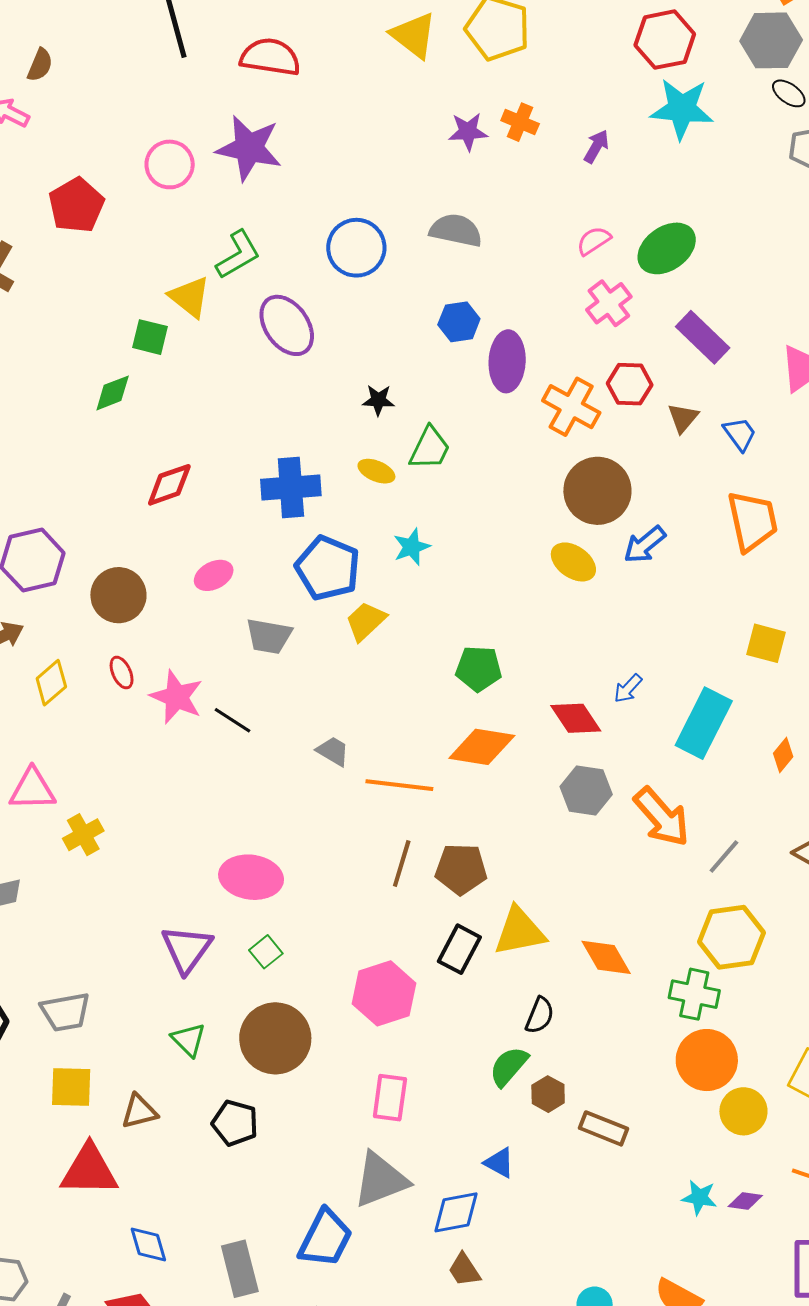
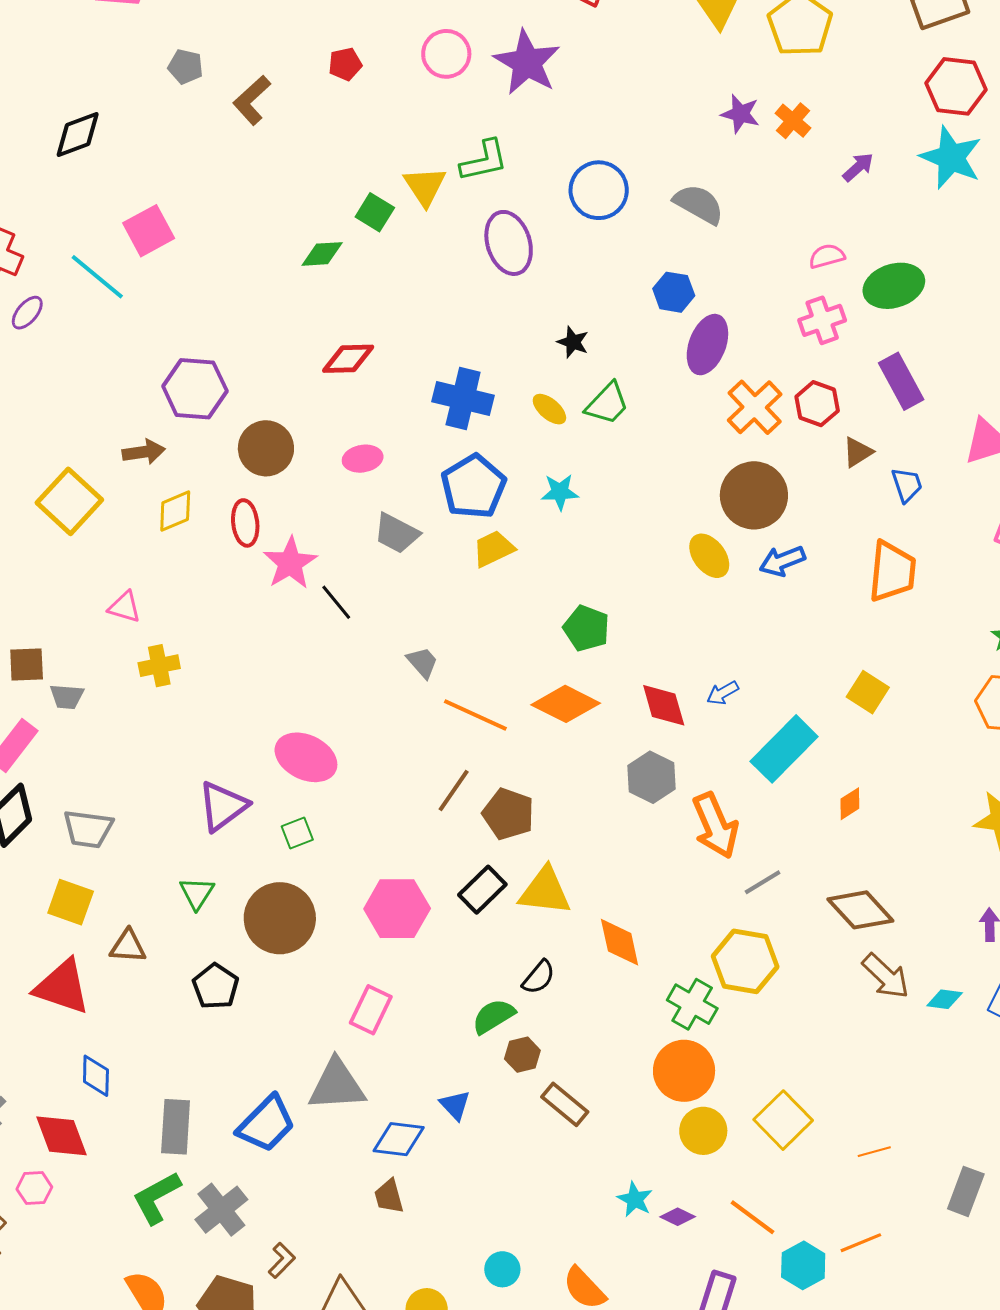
red pentagon: (76, 205) -> (345, 64), size x0.6
red ellipse: (122, 673) -> (245, 523), size x1.4
pink triangle: (32, 789) -> (125, 607), size x0.7

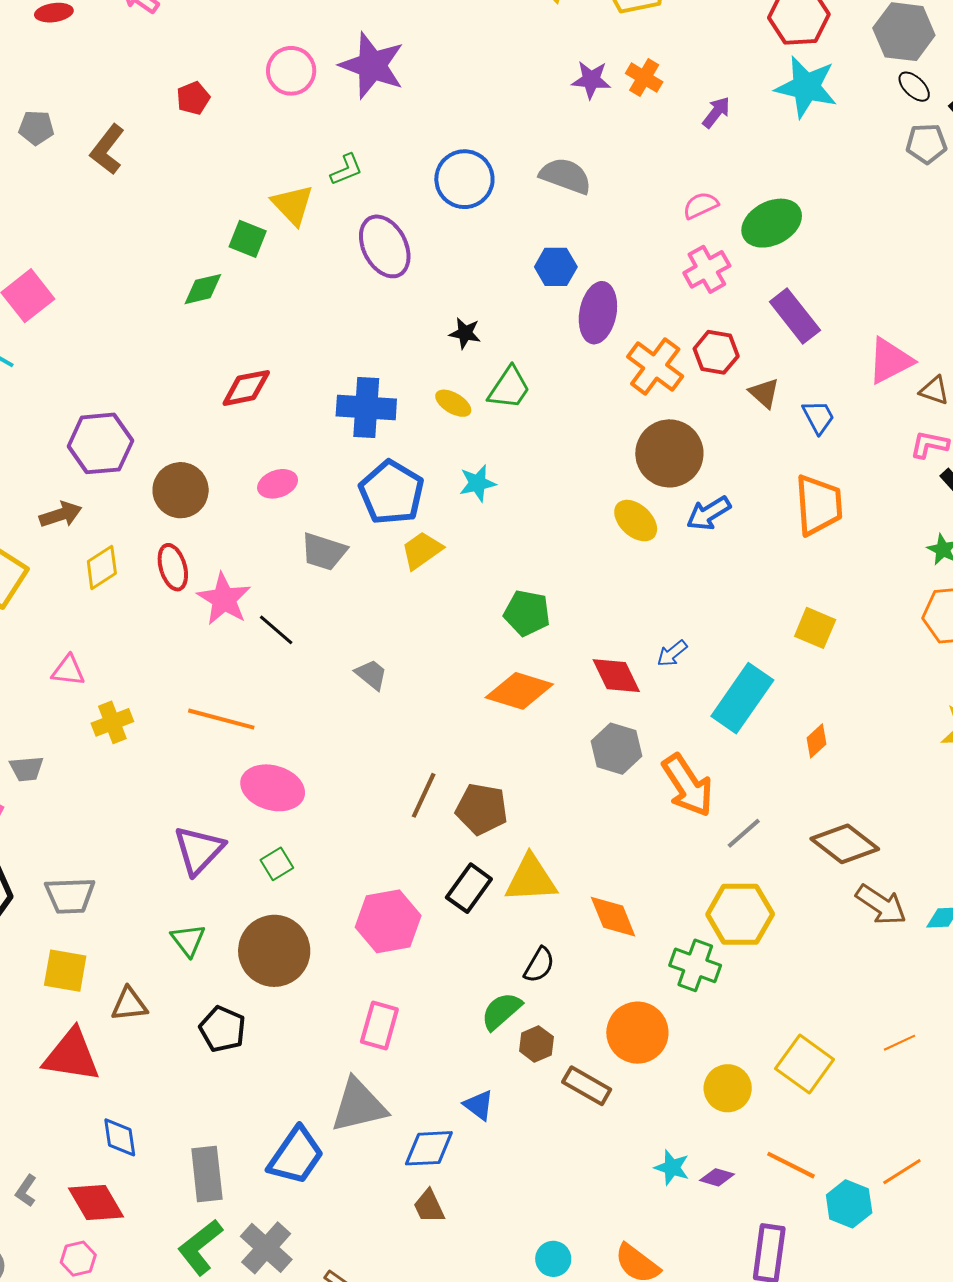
green L-shape: (484, 161) -> (346, 170), size x0.7
brown triangle: (858, 452) -> (764, 393), turned -36
orange line: (475, 715) -> (221, 719), moved
orange circle: (684, 1071) -> (637, 1033), moved
orange line: (874, 1152) -> (899, 1043), moved

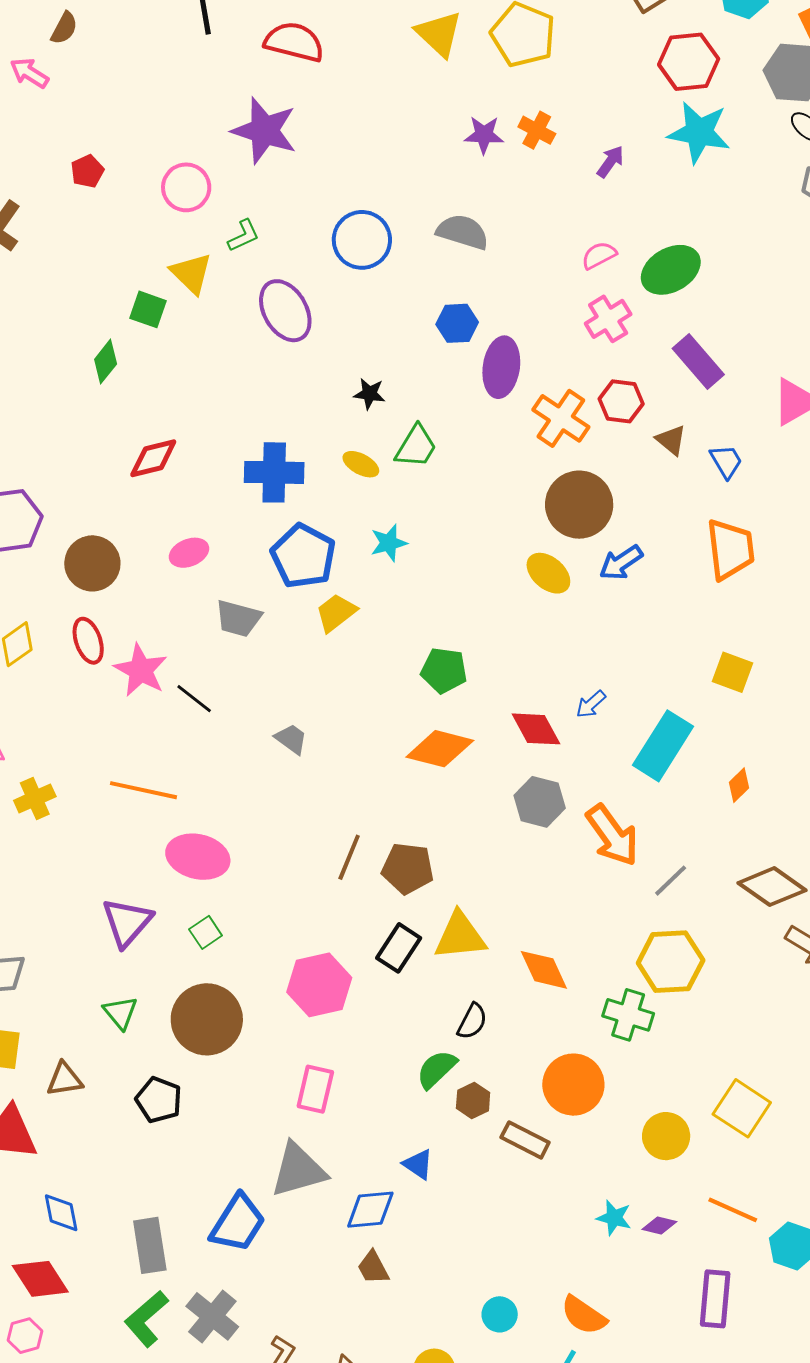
pink circle: (291, 71) -> (186, 187), moved
green diamond: (203, 289) -> (106, 362), turned -36

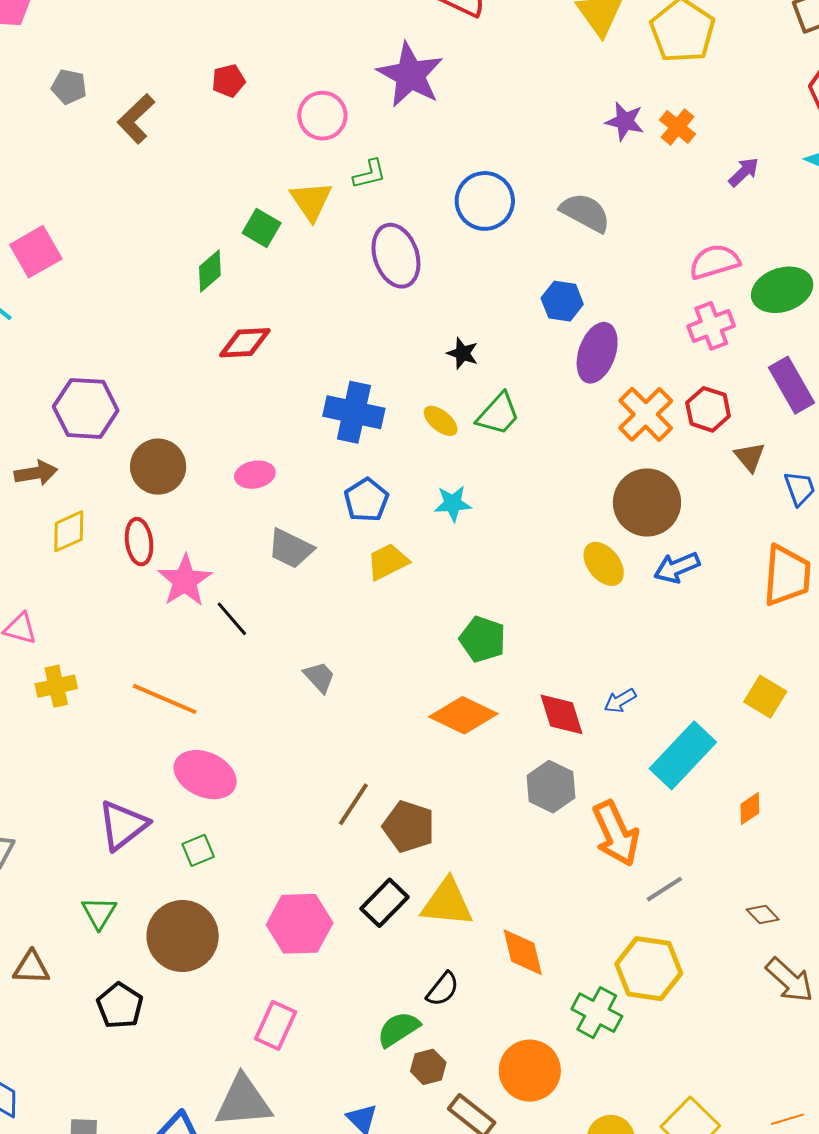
pink semicircle: (599, 255) -> (714, 262), size x1.4
red diamond: (153, 458) -> (245, 343), moved
blue pentagon: (303, 556) -> (366, 500), size x0.7
brown diamond: (772, 887) -> (763, 915), size x0.5

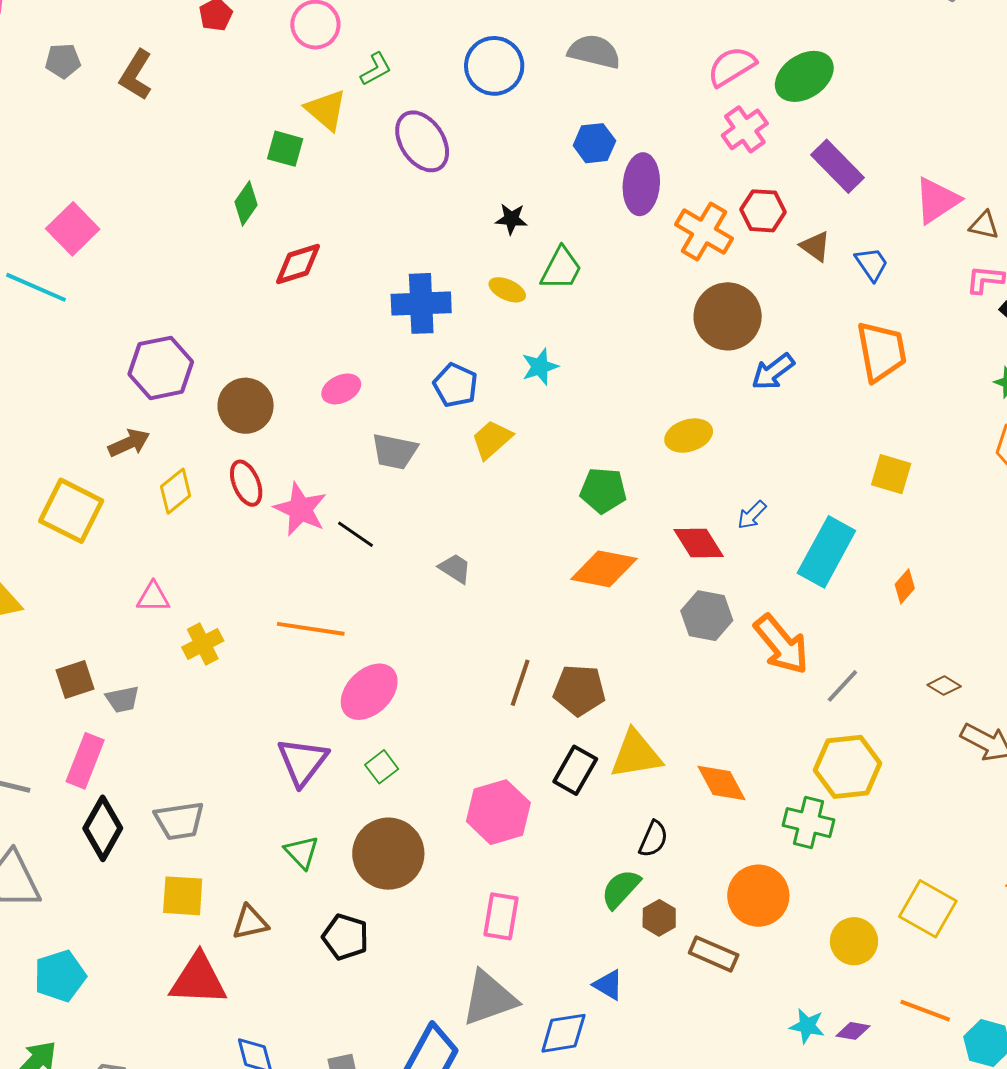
yellow ellipse: (604, 564) -> (689, 436), moved, turned -54
pink ellipse: (205, 775) -> (369, 692), turned -54

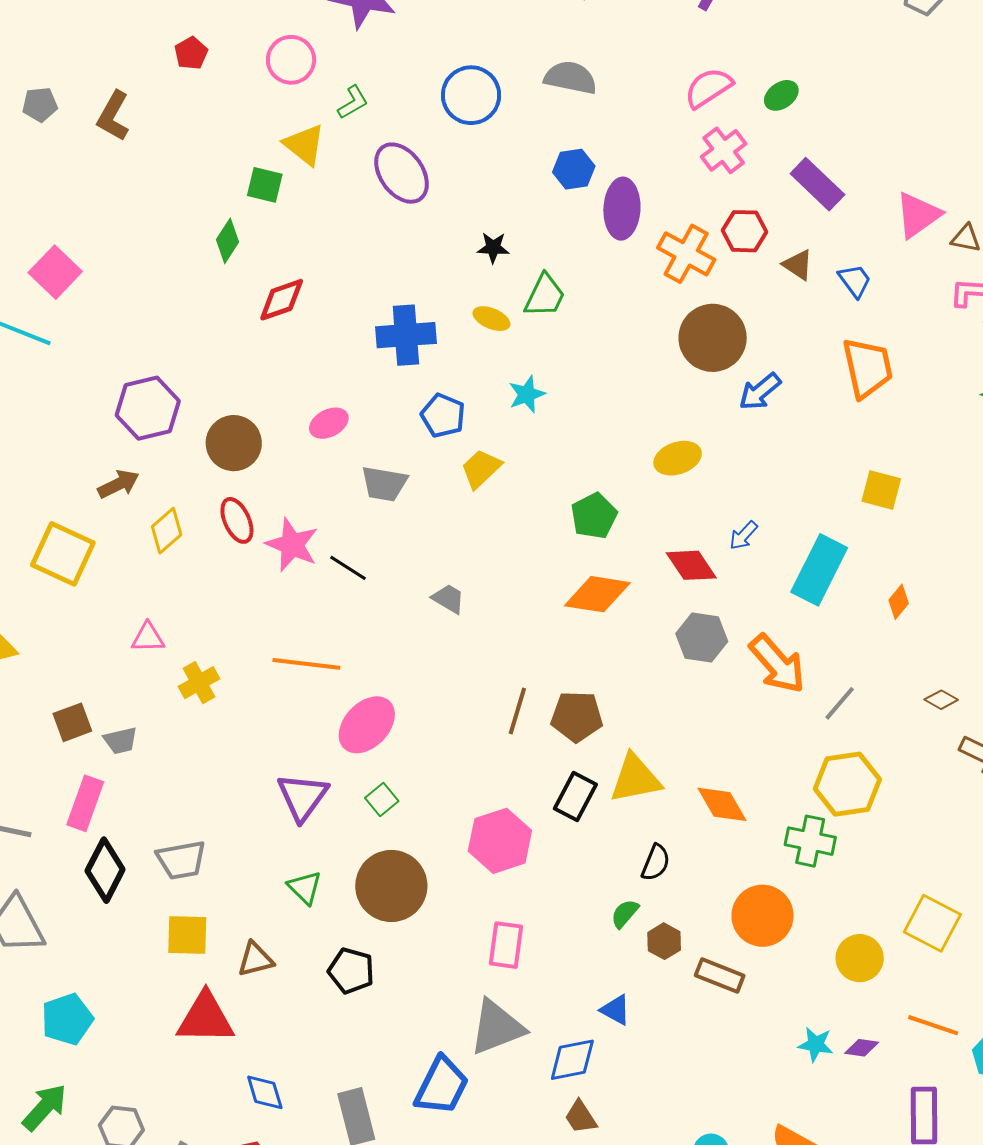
green ellipse: (804, 76) -> (781, 95), size x0.6
green pentagon: (603, 490) -> (594, 516), turned -30
green semicircle: (621, 889) -> (625, 914), size x0.7

